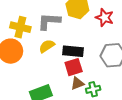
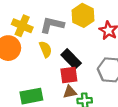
yellow semicircle: (47, 46) -> (46, 49), turned 91
black rectangle: (73, 51) -> (71, 59), turned 30

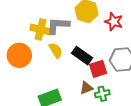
yellow cross: (22, 26) -> (41, 29), moved
red square: (69, 75) -> (98, 69), moved

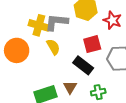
black rectangle: (82, 56) -> (83, 65), moved
red square: (98, 69) -> (92, 44), moved
brown triangle: (86, 88) -> (70, 87), moved, turned -40

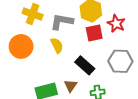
yellow cross: (39, 25) -> (33, 14), moved
red square: (92, 44) -> (94, 33), moved

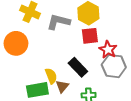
red star: (116, 24) -> (108, 50), moved
yellow semicircle: (57, 45) -> (51, 76), moved

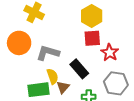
gray L-shape: (58, 22) -> (48, 53), moved
gray hexagon: (114, 66) -> (116, 83), moved

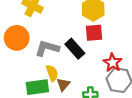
red star: (110, 53) -> (113, 63), moved
black rectangle: (79, 69) -> (75, 49), moved

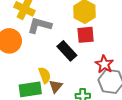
gray L-shape: (47, 48) -> (40, 25), moved

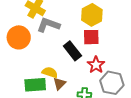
red star: (104, 64) -> (96, 65), moved
yellow semicircle: (45, 75) -> (50, 72), turned -56

